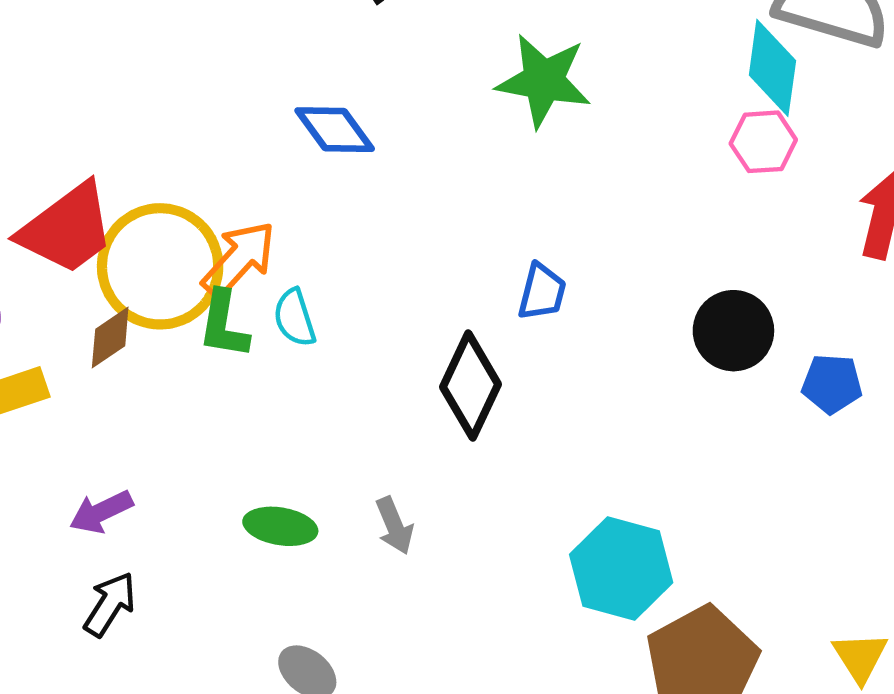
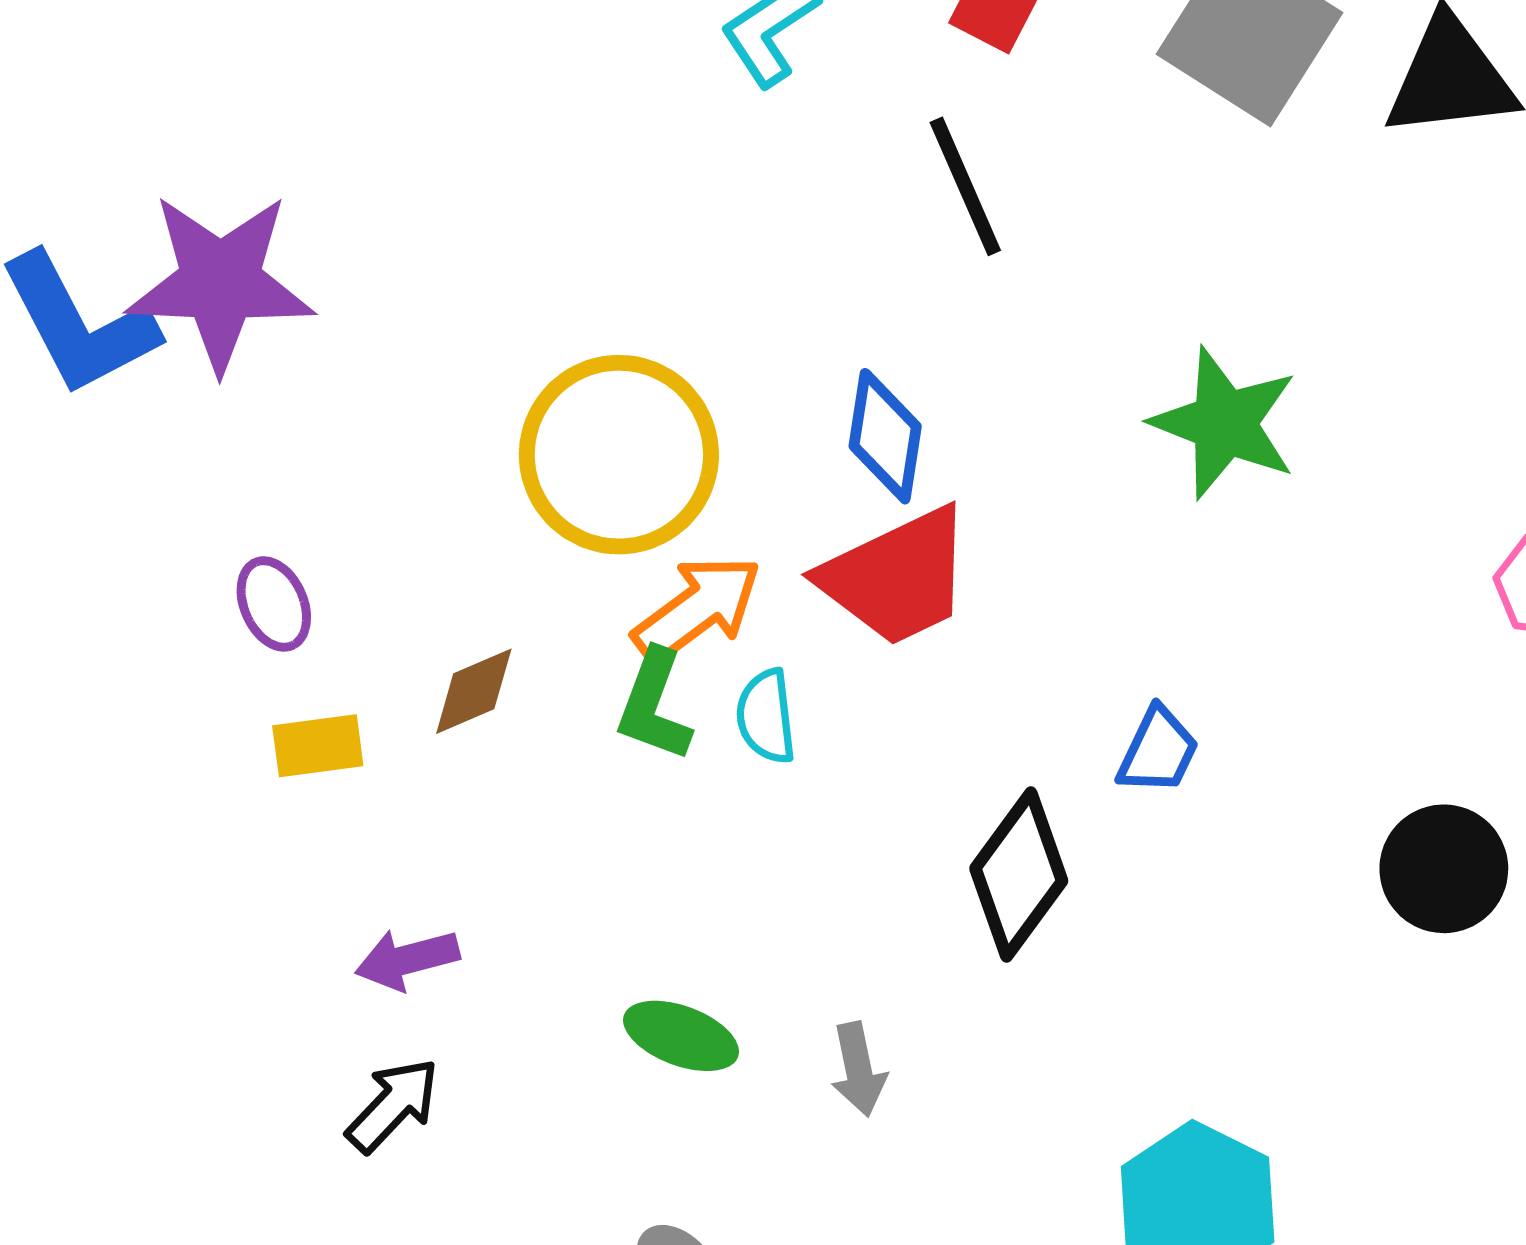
blue diamond: (335, 130) -> (885, 436), turned 34
red trapezoid: (67, 229) -> (897, 577), moved
yellow circle: (160, 266) -> (619, 455), moved

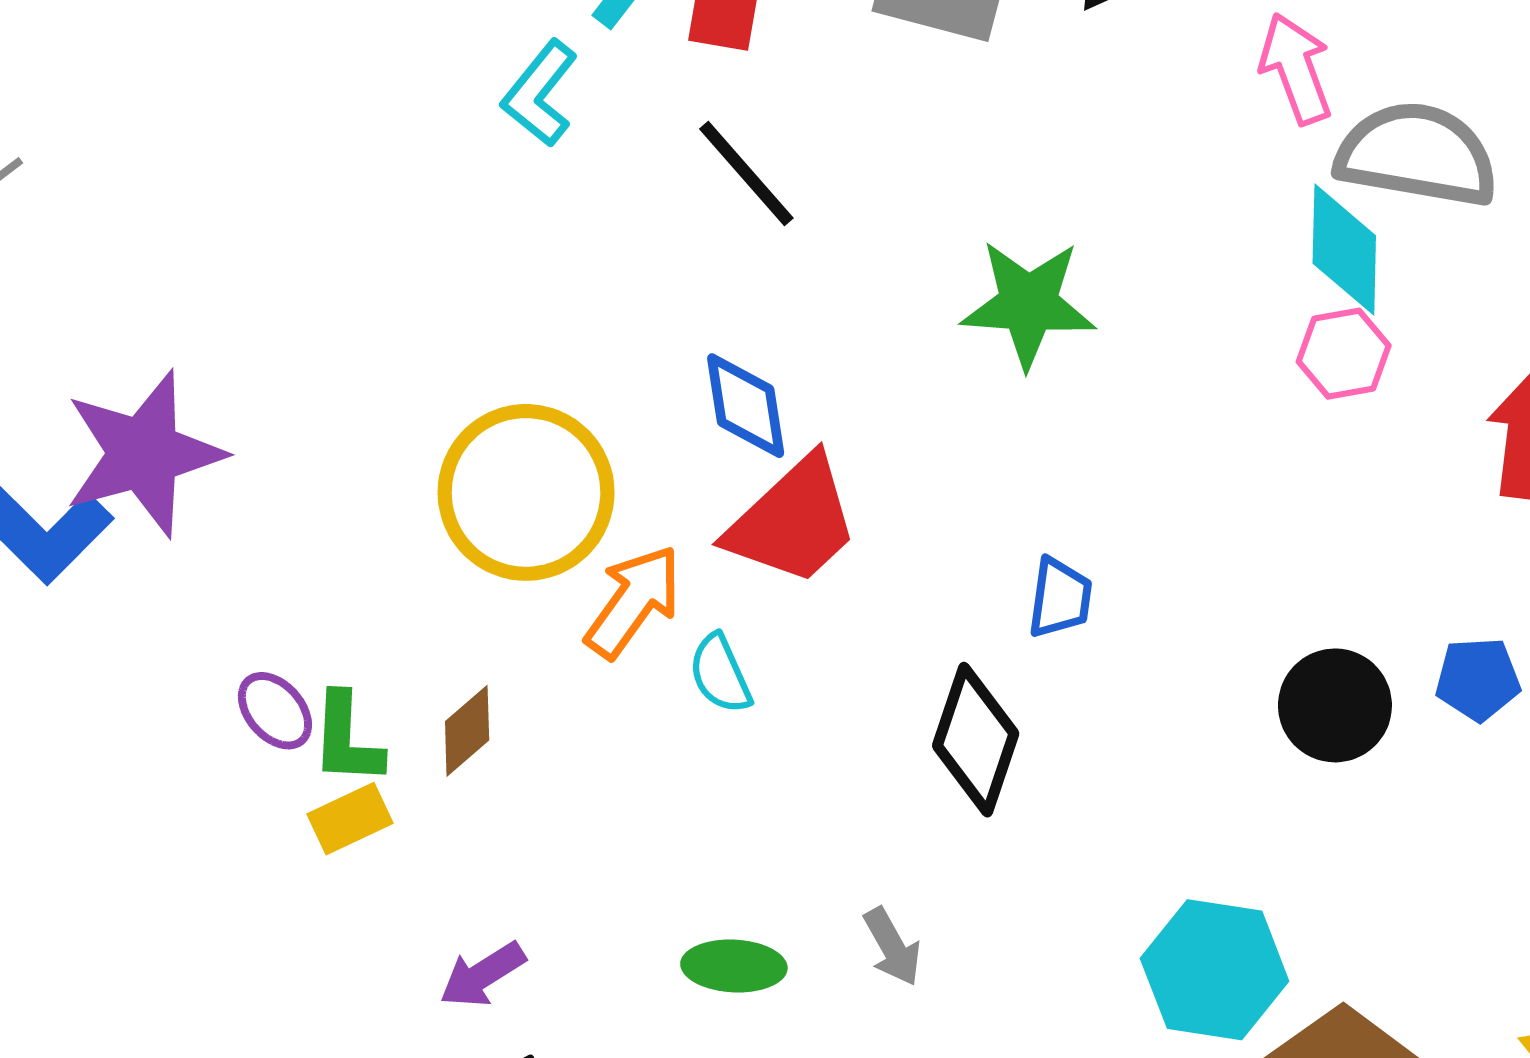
green L-shape: (654, 705) -> (347, 739), moved
black circle: (1444, 869) -> (1335, 705), moved

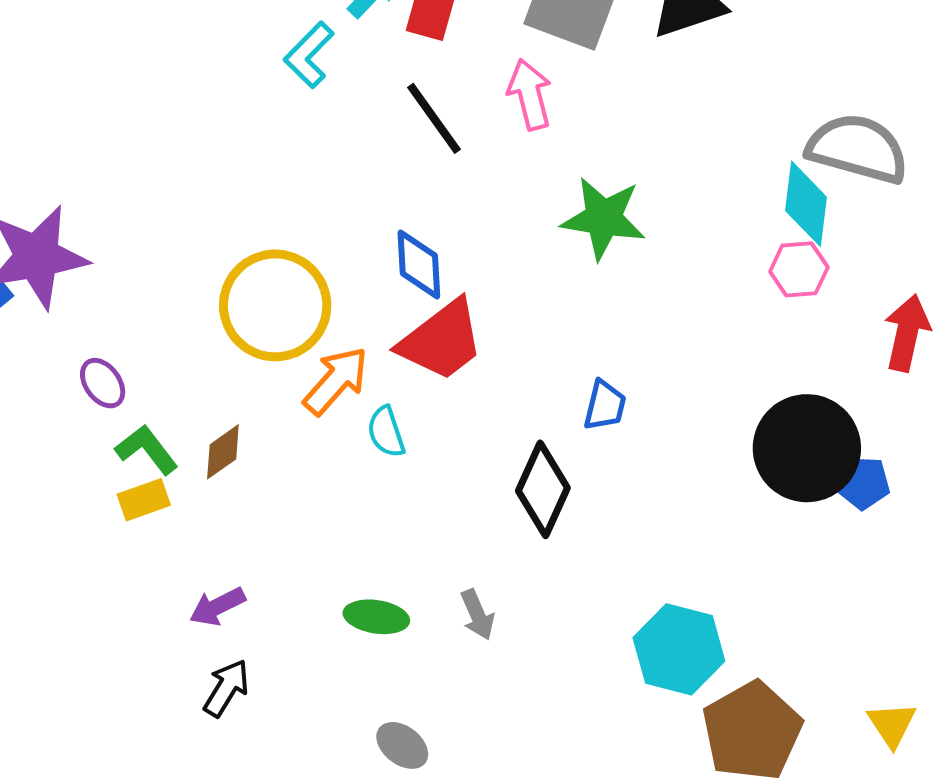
pink arrow: (1296, 69) -> (530, 94), moved
black circle: (1335, 705) -> (807, 448), moved, size x1.5
purple ellipse: (275, 711) -> (103, 383), moved
green L-shape: (347, 739) -> (147, 450), turned 134

